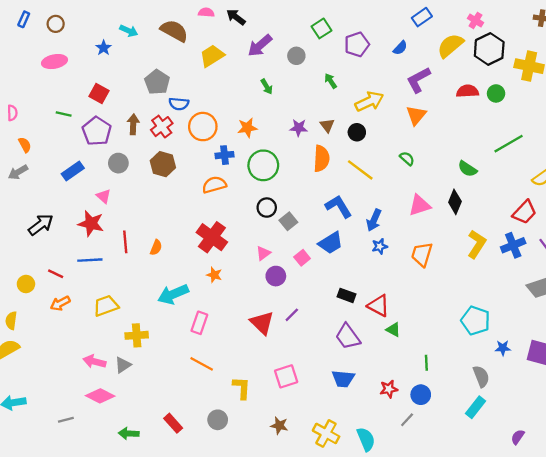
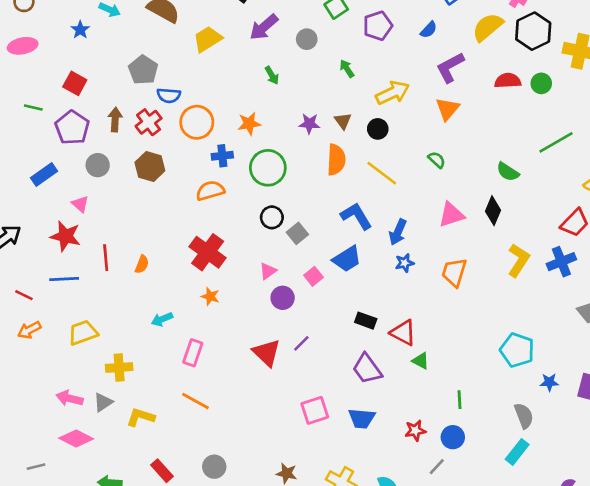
cyan arrow: (173, 294) -> (162, 319), size x0.6
pink square: (286, 376) -> (315, 410), moved
yellow L-shape: (242, 388) -> (141, 417), moved, turned -75

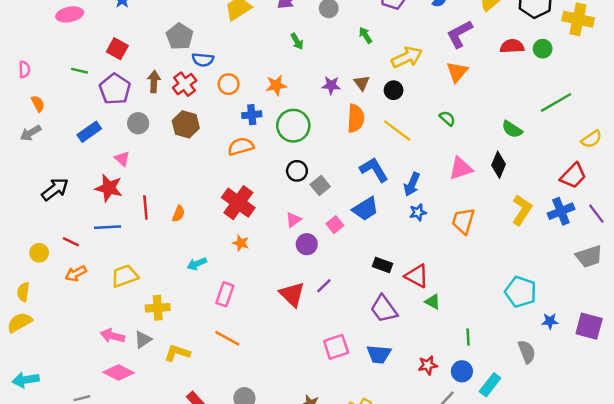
orange circle: (197, 122) -> (229, 84), size x0.7
cyan rectangle: (517, 452) -> (490, 385), moved

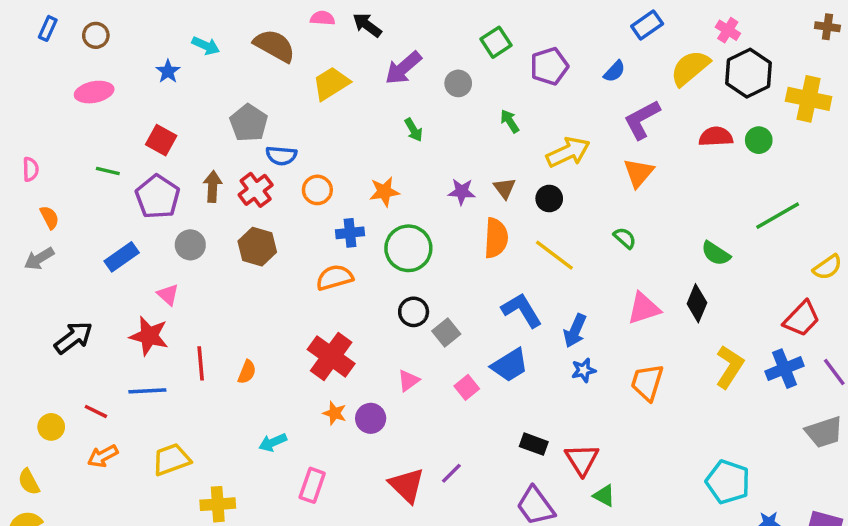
purple circle: (307, 244) -> (371, 418), moved
red triangle: (417, 276) -> (582, 460), turned 30
yellow semicircle: (23, 292) -> (29, 482), turned -36

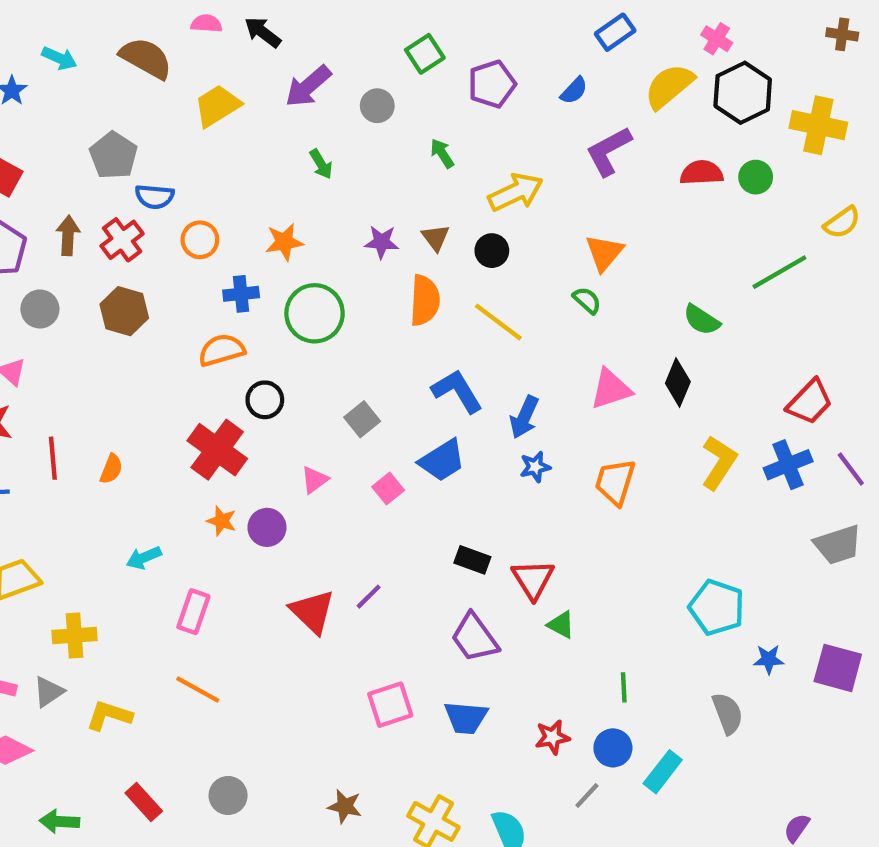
orange triangle: (639, 173) -> (604, 253), moved
yellow semicircle: (827, 267) -> (842, 222), moved
black circle: (414, 312) -> (265, 400), moved

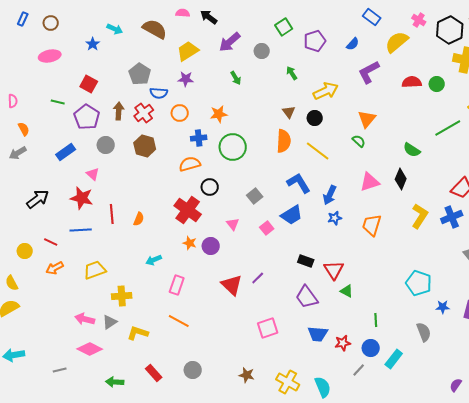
blue rectangle: (615, 32) -> (372, 17), turned 72
black hexagon: (743, 93) -> (450, 30), moved
purple star: (382, 242) -> (186, 79), moved
pink triangle: (315, 480) -> (233, 224), turned -32
blue trapezoid: (466, 718) -> (318, 334), moved

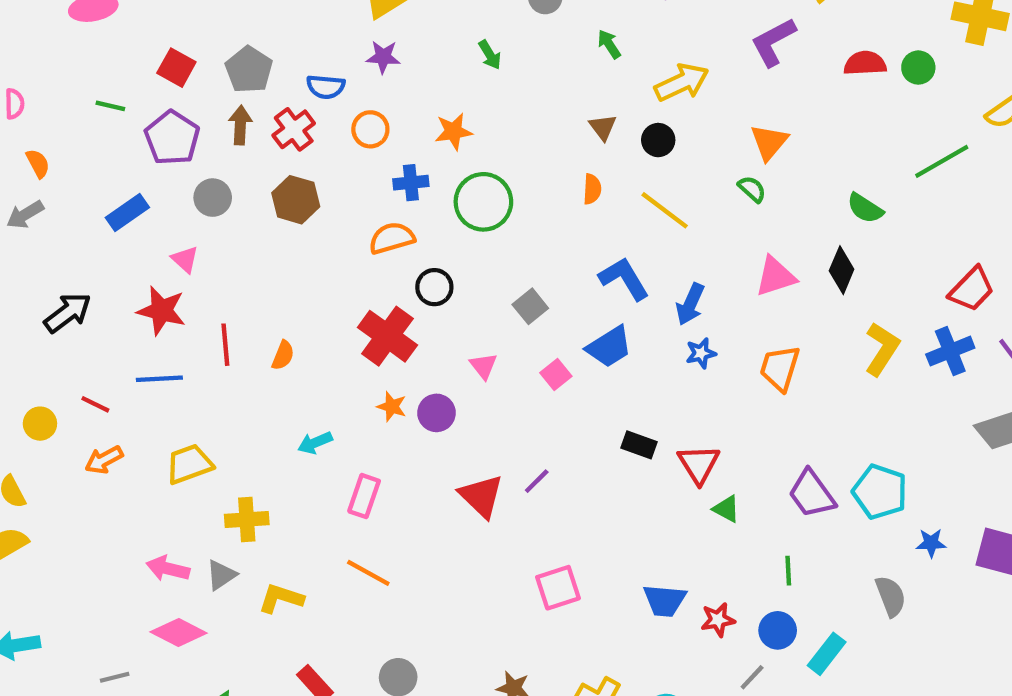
gray pentagon: (140, 74) -> (249, 70), moved
orange semicircle: (284, 141) -> (592, 189), size x0.6
purple trapezoid: (307, 297) -> (812, 494), moved

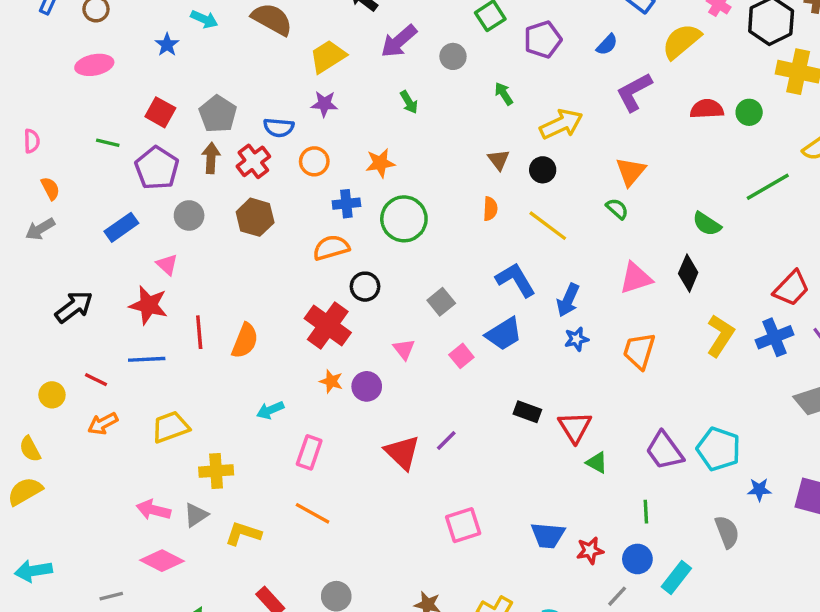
orange semicircle: (283, 355) -> (245, 341), size x1.5

